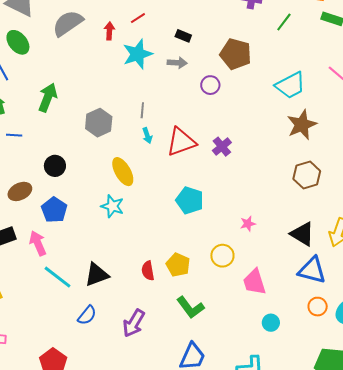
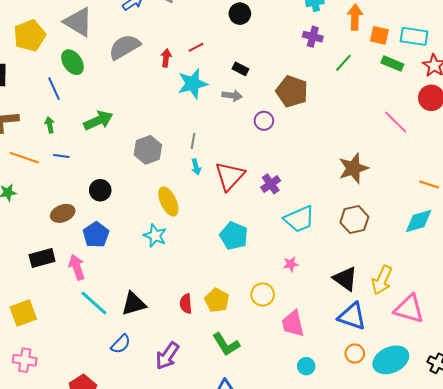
cyan trapezoid: (290, 85) -> (299, 219), moved
green arrow: (48, 98) -> (98, 120), turned 40
red triangle: (181, 142) -> (230, 176), turned -32

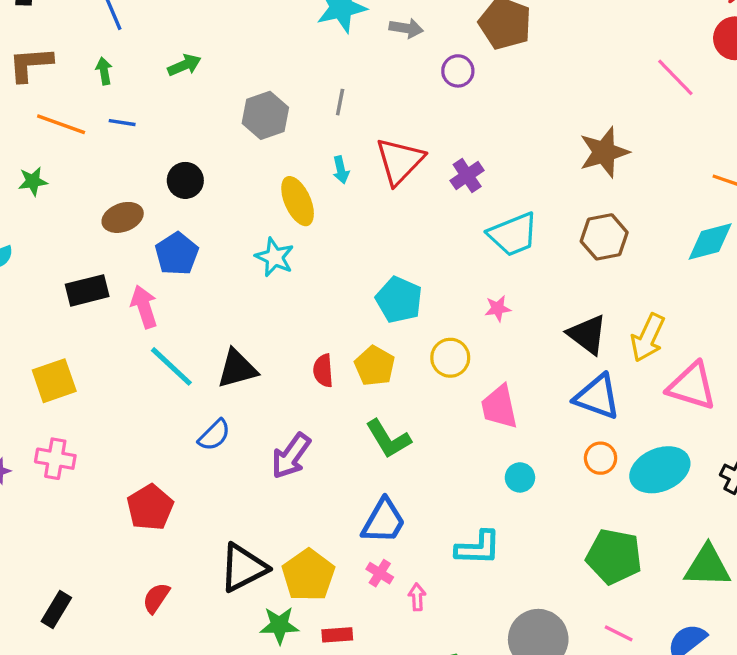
green arrow: (98, 120) -> (184, 65), size x0.7
cyan arrow: (196, 167) -> (341, 170), moved
cyan pentagon: (234, 236) -> (399, 300), moved

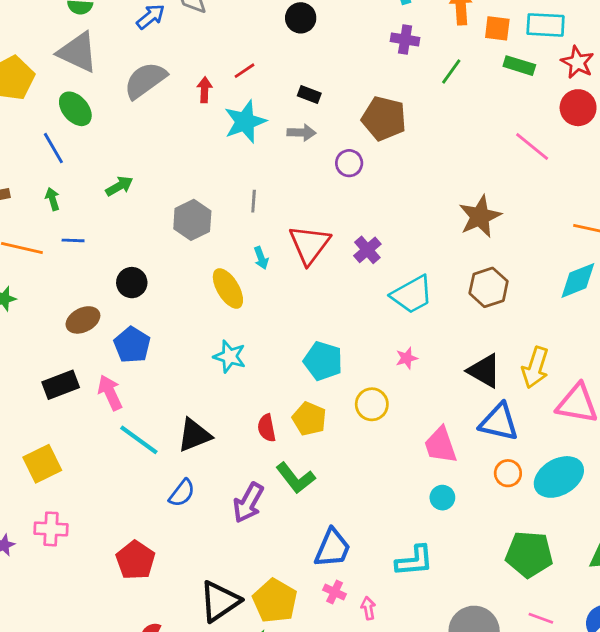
cyan star: (275, 257) -> (230, 356), moved
pink trapezoid: (499, 407) -> (440, 445), moved
green L-shape: (388, 439) -> (295, 478), moved

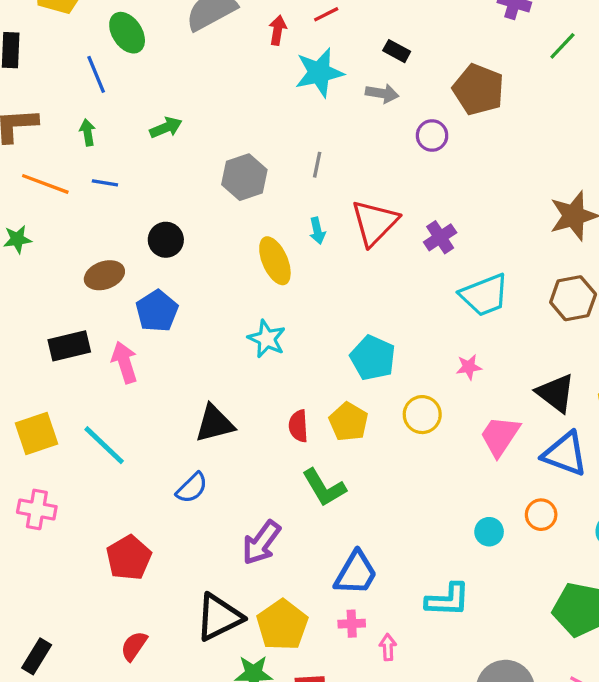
cyan line: (139, 440) -> (104, 445), moved
pink trapezoid: (440, 445) -> (500, 436), moved, turned 45
orange circle: (508, 473) -> (541, 515), moved
purple arrow: (248, 503) -> (261, 543), moved
pink cross: (335, 592) -> (352, 624), turned -35

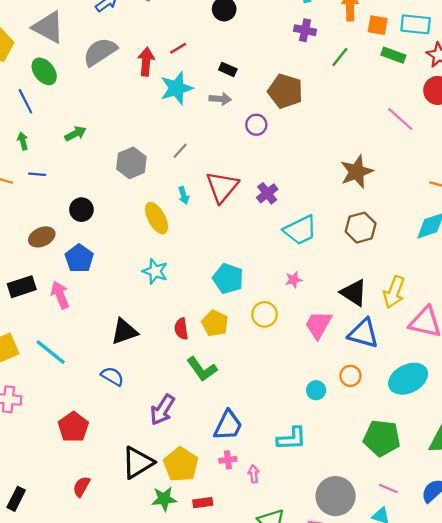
red arrow: (278, 30) -> (146, 62), size x1.4
gray line: (317, 165) -> (180, 151), turned 35
blue semicircle: (192, 488) -> (112, 376), turned -100

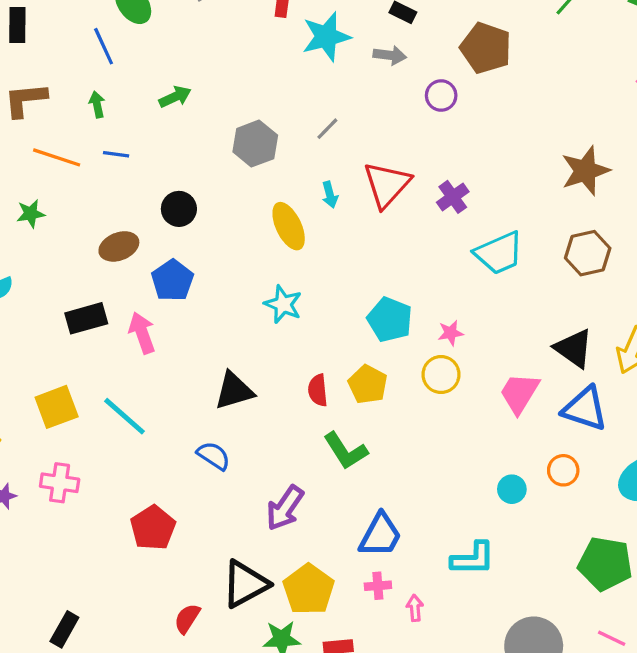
pink star: (294, 280) -> (451, 333), moved
red semicircle: (81, 487) -> (187, 619), moved

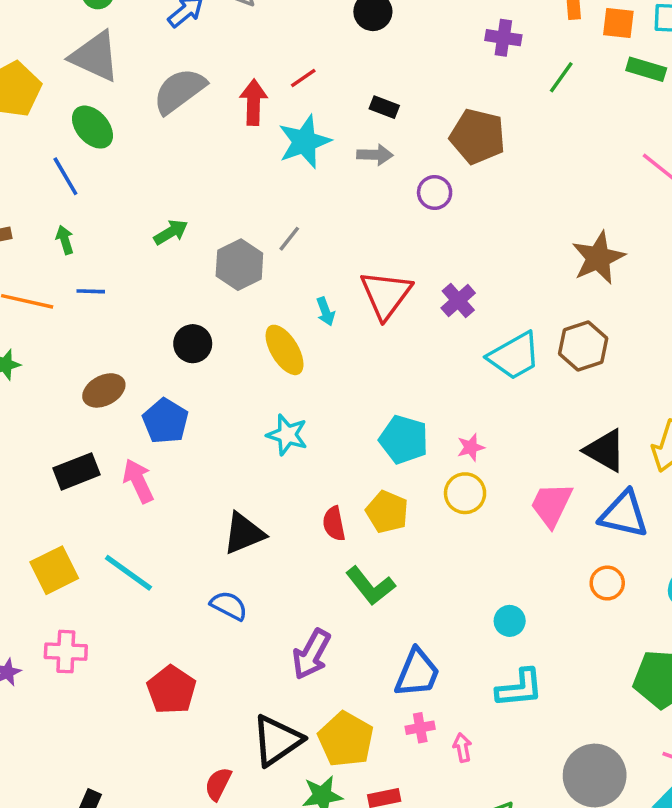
green arrow: (175, 97) -> (171, 232), moved
gray line: (327, 129) -> (289, 239), moved
black circle: (179, 209) -> (193, 344), moved
brown hexagon: (588, 253) -> (583, 346), moved
cyan circle: (512, 489) -> (510, 621), moved

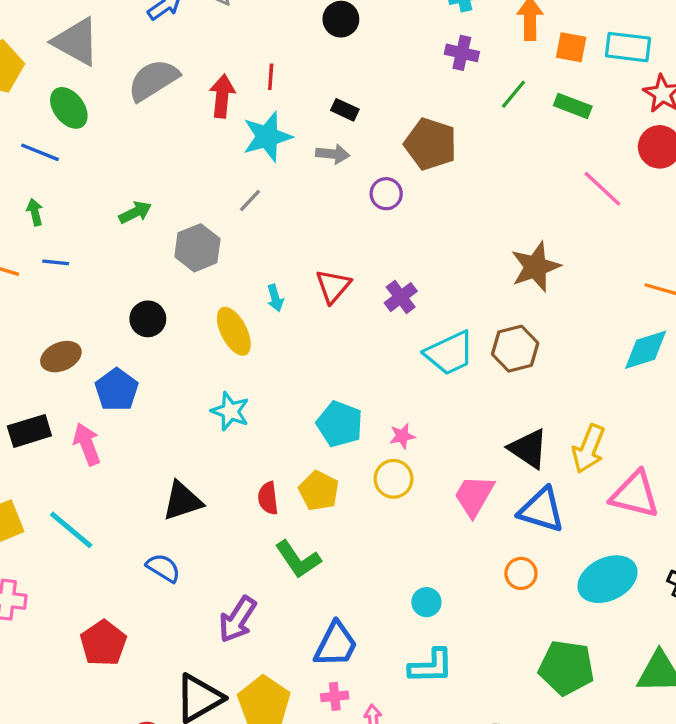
green rectangle: (646, 69) -> (573, 106), moved
red line: (303, 78) -> (271, 77), turned -56
blue line: (65, 176) -> (40, 152), turned -42
gray line: (289, 239) -> (250, 200), moved
red triangle: (386, 294) -> (333, 286), size x0.7

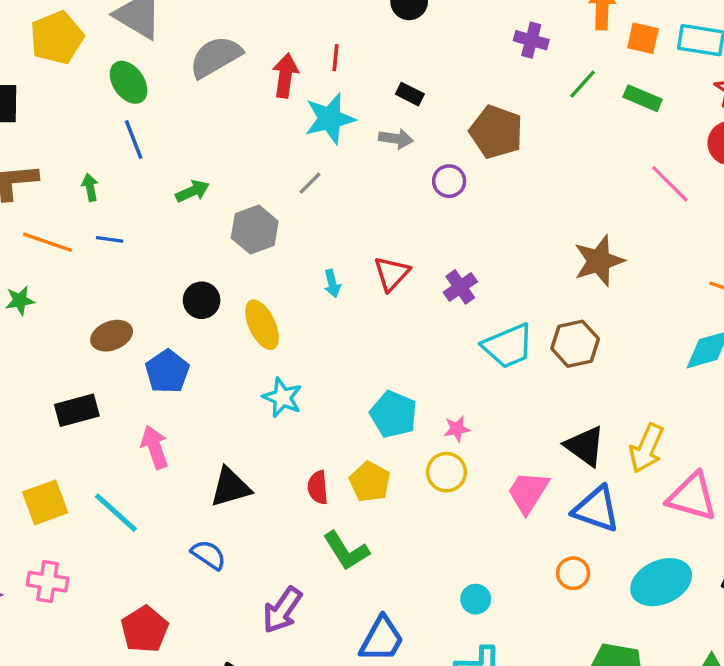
blue line: (40, 152) -> (134, 139), moved, turned 45
yellow ellipse: (234, 331) -> (262, 325), moved
pink arrow: (87, 444) -> (155, 447), moved

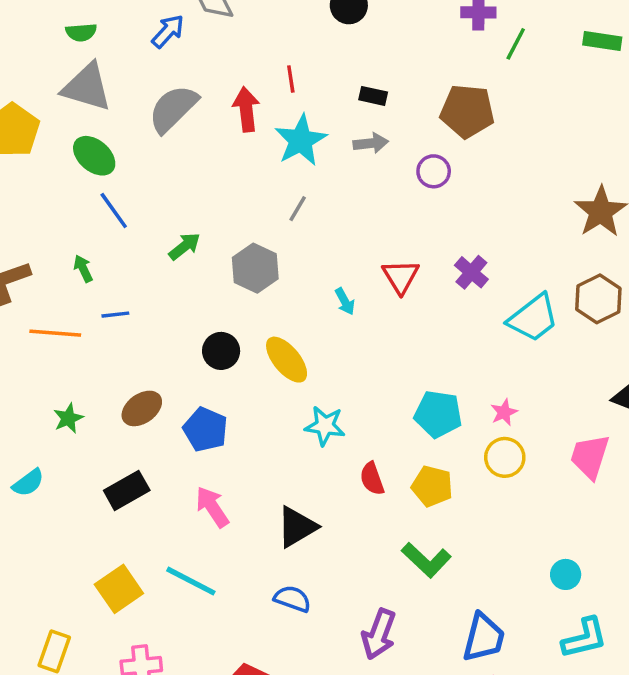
green line: (583, 84) -> (516, 44), moved
green star: (20, 301) -> (68, 418), moved
red semicircle: (318, 487) -> (372, 479), moved

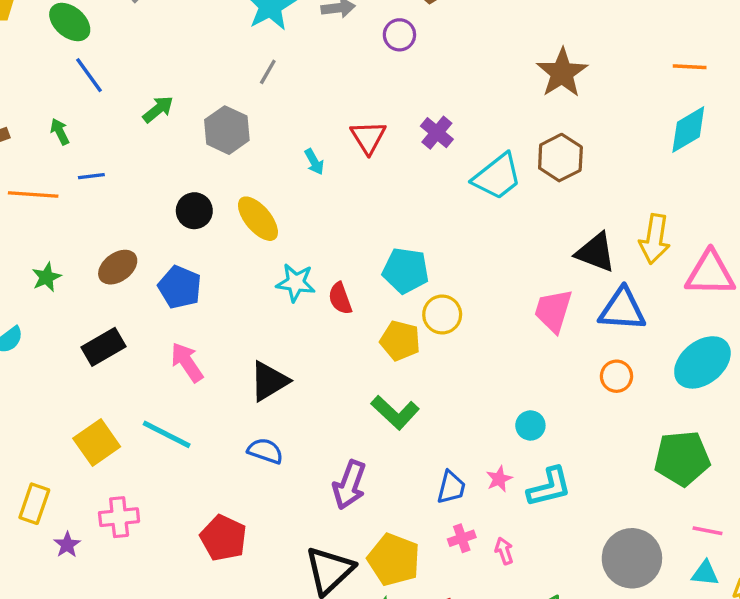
pink star: (504, 412) -> (499, 479), moved
yellow circle: (505, 457) -> (442, 314), moved
red semicircle: (372, 479) -> (340, 298), moved
blue trapezoid: (484, 638) -> (451, 487), size x0.7

